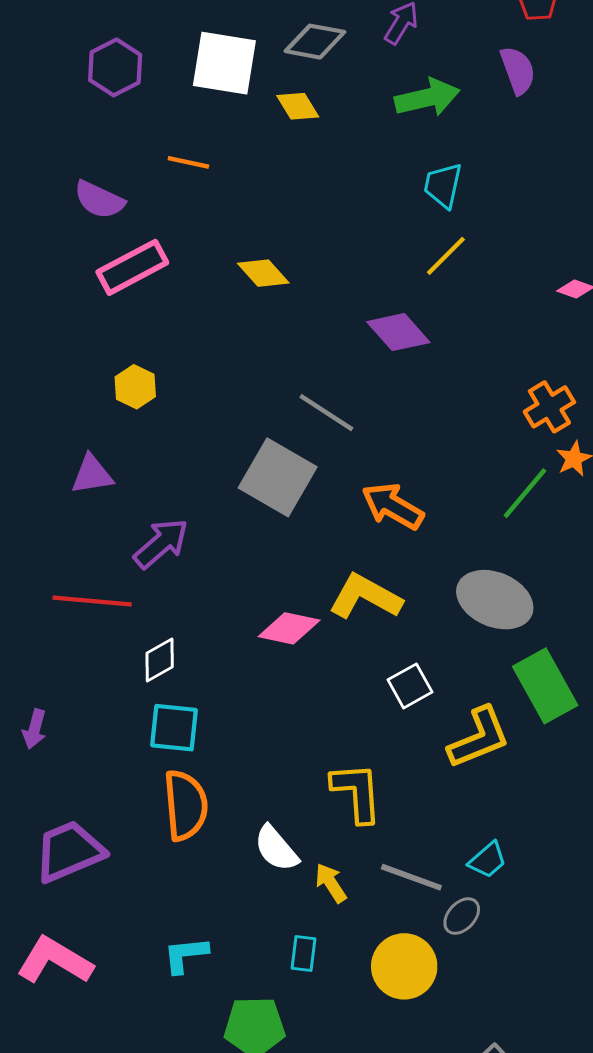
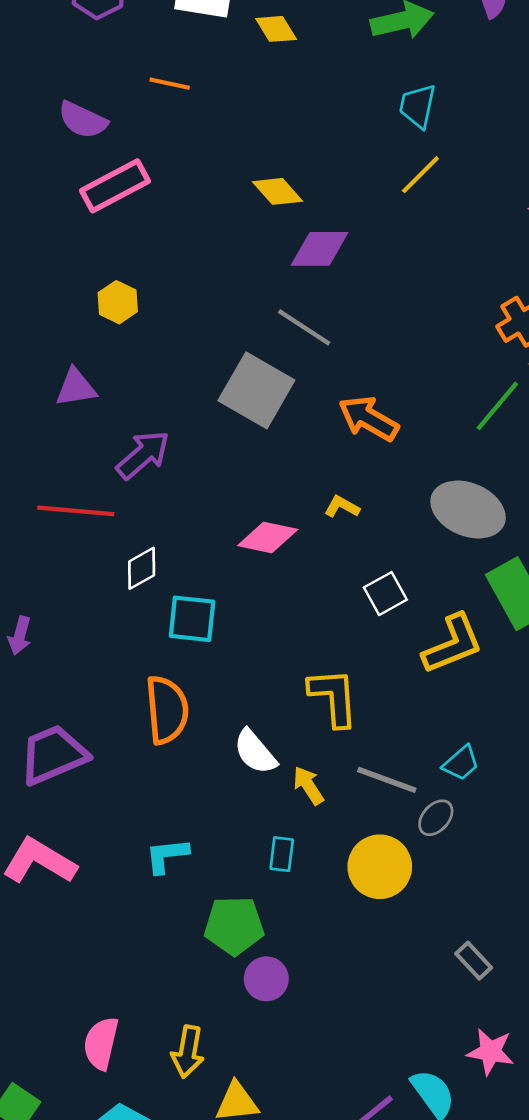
yellow diamond: (263, 273) -> (278, 191), moved
purple diamond: (398, 332) -> (320, 249), moved, turned -48
yellow L-shape: (365, 597) -> (342, 507), size x0.5
cyan square: (174, 728) -> (192, 619), moved

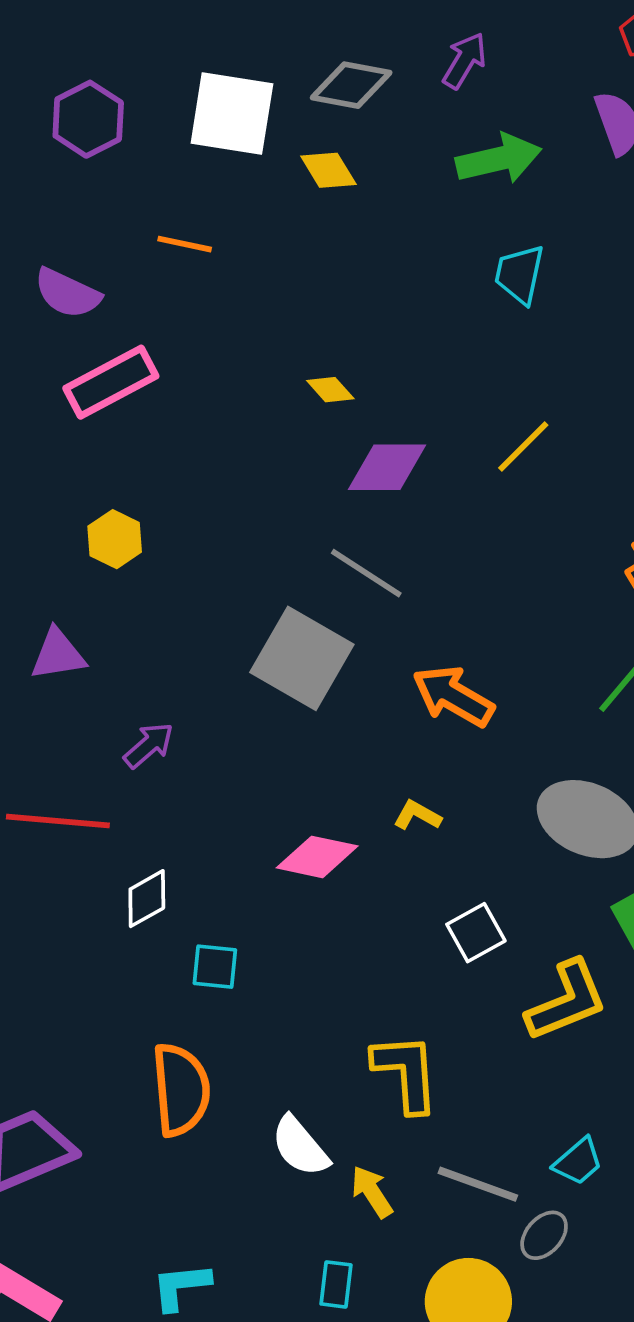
yellow line: (420, 175) -> (523, 446), moved
yellow diamond: (278, 191) -> (330, 390), size x0.7
purple arrow: (143, 455) -> (149, 745), size x0.7
cyan square: (192, 619) -> (215, 967), size x0.7

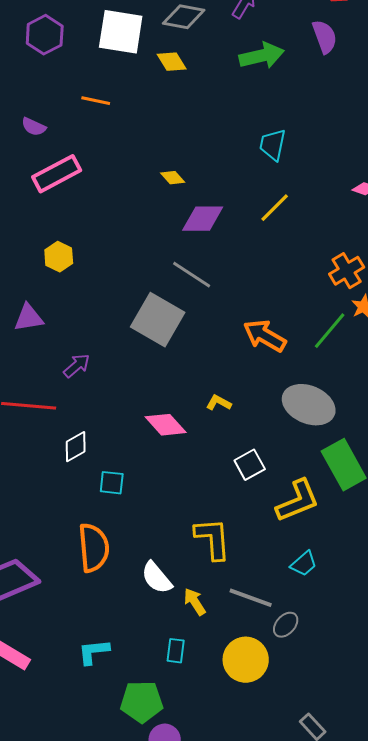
cyan trapezoid: (519, 274) -> (273, 145), moved
purple semicircle: (67, 293) -> (34, 127), size x0.7
orange arrow: (453, 696) -> (265, 336), moved
pink diamond: (317, 857) -> (166, 425), turned 36
cyan trapezoid: (578, 1162) -> (304, 564), moved

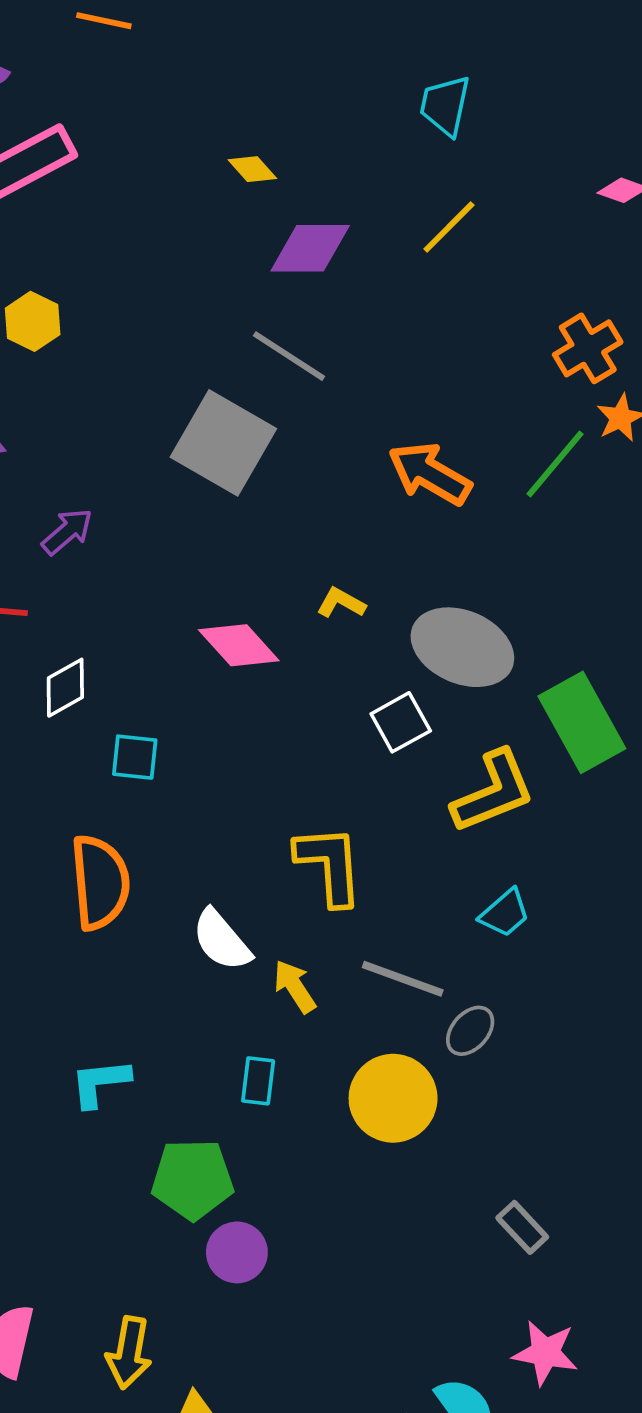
gray ellipse: (309, 405) -> (462, 647), moved

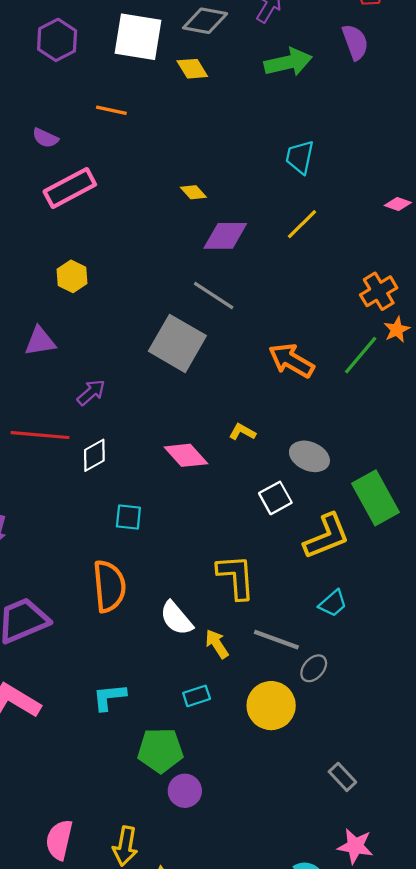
gray ellipse: (462, 647) -> (309, 456), size x0.7
white diamond: (65, 688) -> (94, 455), moved
cyan rectangle: (258, 1081) -> (197, 696), turned 65

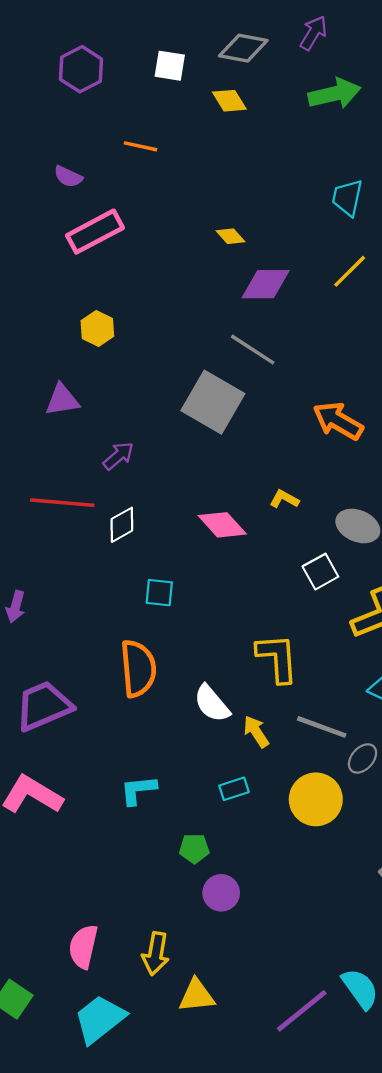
white square: (138, 37) -> (170, 66), size x0.6
green pentagon: (160, 750) -> (194, 848), size x0.6

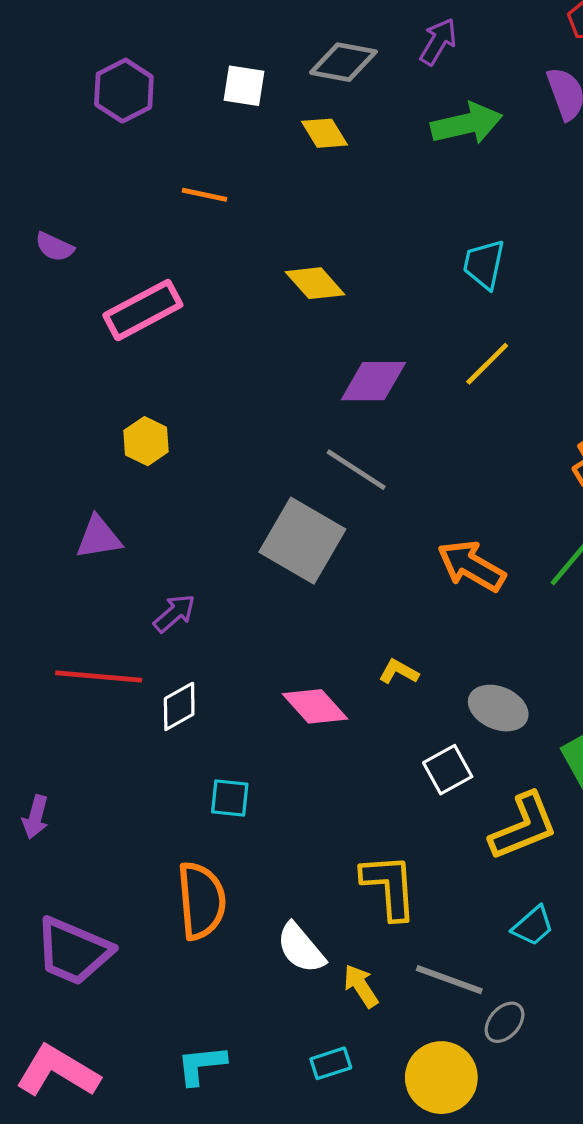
purple semicircle: (68, 177) -> (54, 247), moved
yellow diamond: (231, 236) -> (315, 283), moved, size x1.5
purple trapezoid: (44, 706) -> (73, 951), turned -134

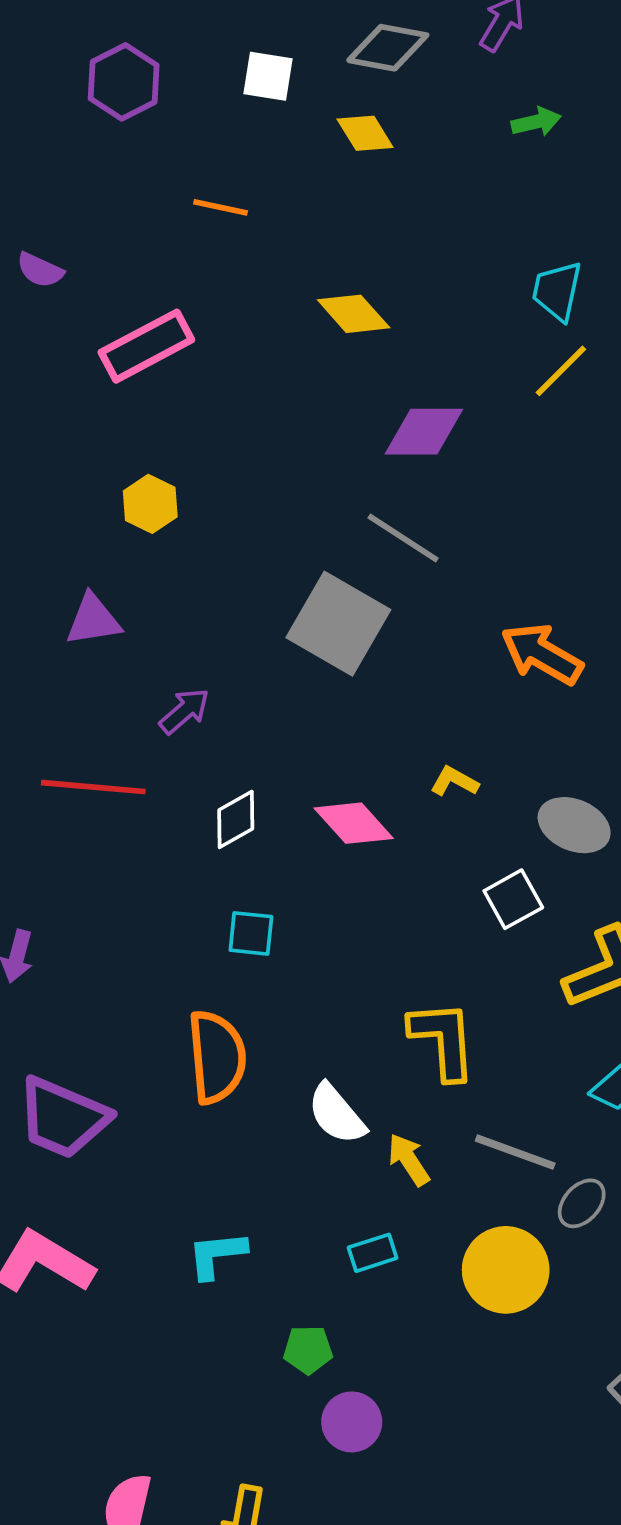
green arrow: (467, 124) -> (536, 122), size x0.6
yellow line: (487, 364) -> (561, 371), moved
white diamond: (179, 706) -> (236, 819), moved

